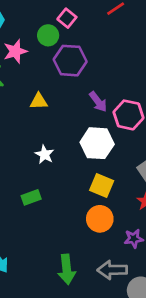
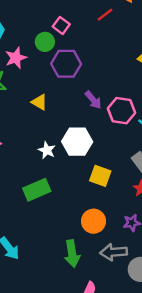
yellow triangle: (39, 101) -> (39, 102), turned 35
white hexagon: (97, 143) -> (77, 142), moved
green rectangle: (31, 197) -> (37, 190), size x1.5
orange circle: (100, 219) -> (94, 221), moved

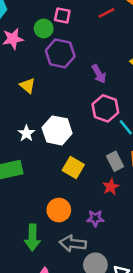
pink square: (61, 25) -> (62, 15), turned -35
purple arrow: (93, 100) -> (99, 74), moved

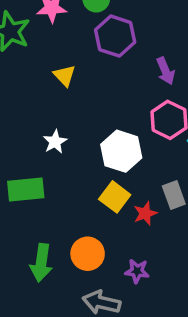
white hexagon: (57, 130) -> (121, 151), moved
red star: (111, 187) -> (145, 213), moved
green arrow: (32, 238) -> (41, 263), moved

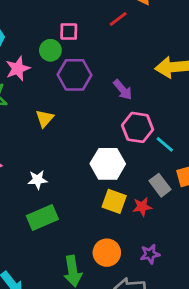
yellow triangle: (64, 76) -> (45, 118), turned 42
white star: (55, 142) -> (38, 180), moved, turned -30
red star: (145, 213) -> (142, 207), turned 30

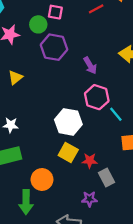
yellow triangle: (45, 118) -> (15, 78), moved
gray rectangle: (160, 185) -> (107, 178), moved
orange circle: (107, 253) -> (42, 180), moved

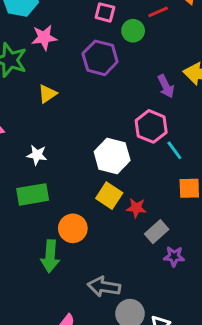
green circle: (38, 24) -> (133, 31), moved
purple arrow: (90, 65) -> (166, 86), moved
gray rectangle: (107, 178) -> (157, 232), turned 72
purple star: (89, 199) -> (174, 256), moved

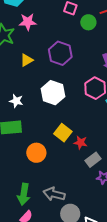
purple hexagon: (100, 58) -> (60, 53), moved
white hexagon: (112, 156) -> (53, 93), moved
green arrow: (50, 256) -> (24, 194), moved

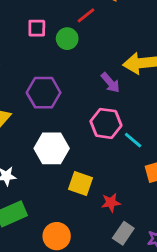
yellow square: (63, 133) -> (80, 183), moved
gray rectangle: (93, 160) -> (123, 233), moved

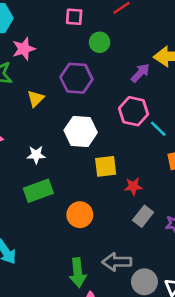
green circle: (67, 39) -> (100, 42), moved
purple arrow: (110, 83) -> (140, 73), turned -100
yellow square: (80, 183) -> (106, 166), turned -30

